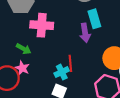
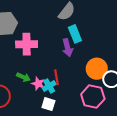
green arrow: (24, 49) -> (23, 77), moved
pink star: (22, 68) -> (38, 84), moved

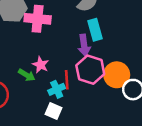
pink cross: (27, 44) -> (38, 19), moved
pink star: (38, 84) -> (41, 65), moved
pink hexagon: (93, 97) -> (90, 70), moved

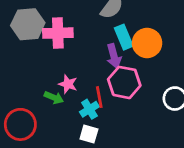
orange circle: (117, 75) -> (147, 43), moved

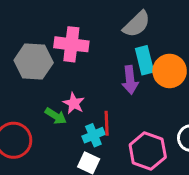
gray hexagon: (28, 24) -> (34, 61), moved
pink hexagon: (124, 82) -> (148, 151), moved

